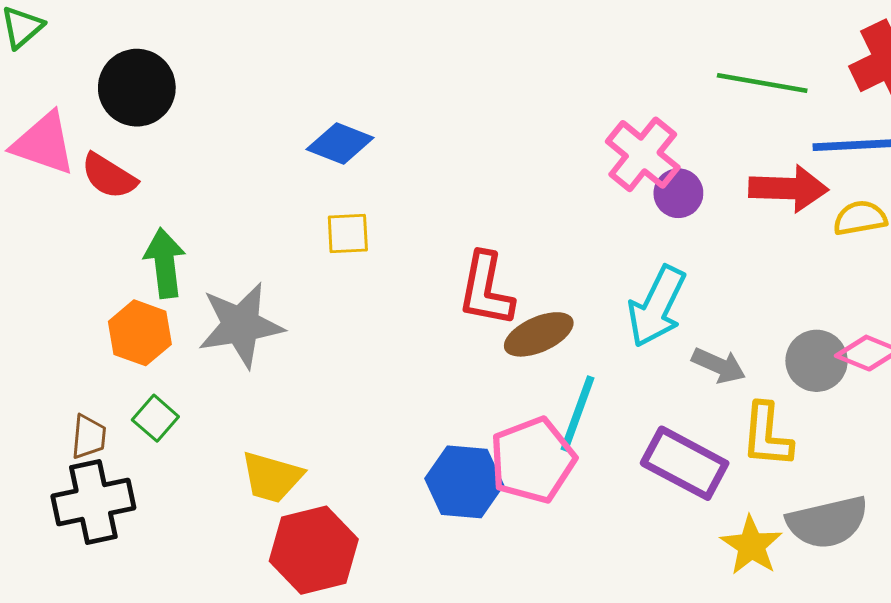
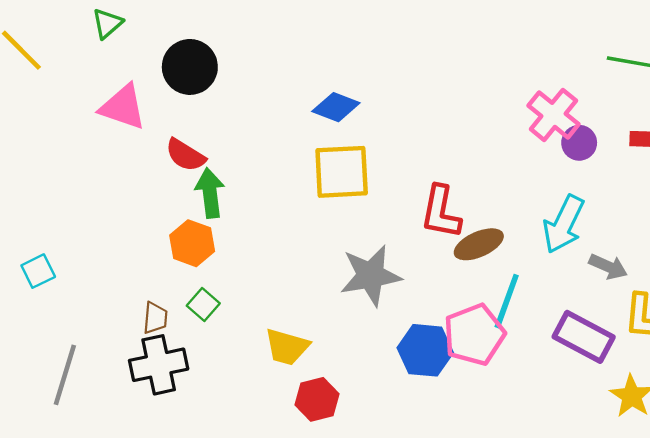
red semicircle: (109, 176) -> (185, 155), moved
yellow square: (348, 234) -> (342, 172), size x1.8
gray star: (241, 325) -> (371, 276), moved
red hexagon: (314, 550) -> (317, 399), size x0.7

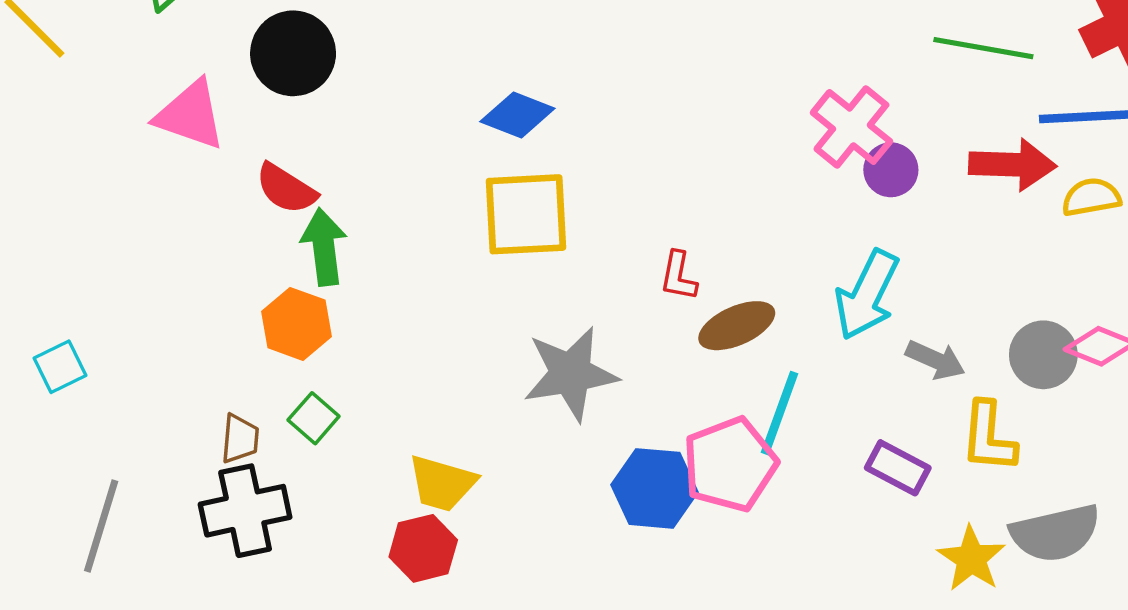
red L-shape: (441, 212) -> (678, 276), size x0.6
purple rectangle: (584, 337) -> (898, 468), size x0.7
red hexagon: (317, 399) -> (423, 548), moved

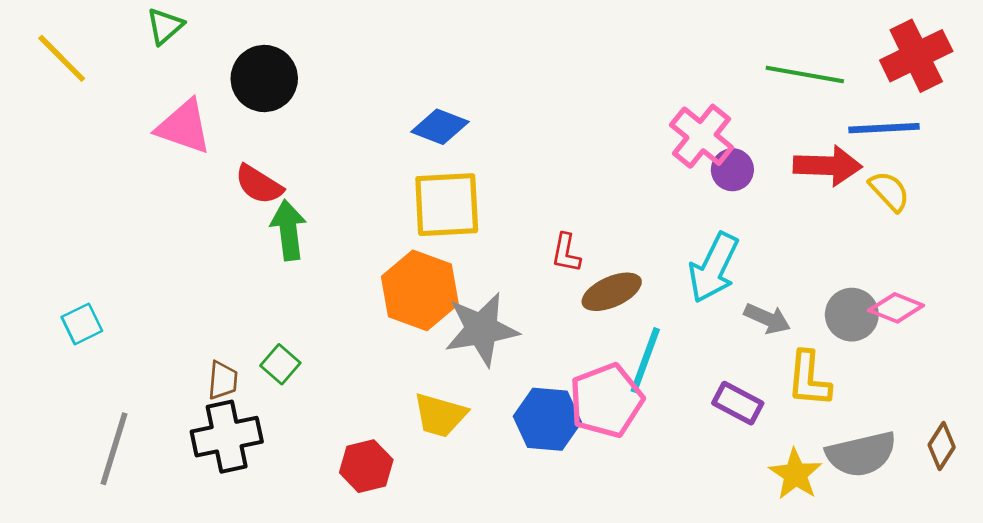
yellow semicircle: (1091, 197) -> (889, 191), turned 57
orange hexagon: (296, 324) -> (420, 290), moved, size x1.4
yellow trapezoid: (442, 483) -> (440, 415), moved

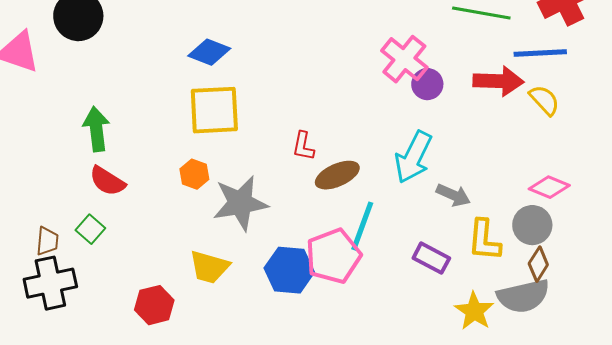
red semicircle: (259, 184) -> (107, 181), moved
orange hexagon: (420, 290) -> (194, 174), size x0.5
gray circle: (852, 315) -> (532, 225), moved
brown diamond: (942, 446) -> (538, 264), moved

